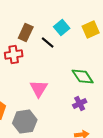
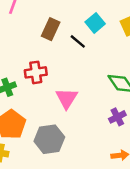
red cross: (14, 55) -> (36, 72), moved

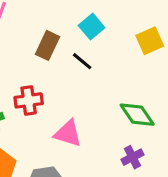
cyan square: (95, 23) -> (92, 27), moved
pink triangle: (67, 98) -> (68, 134), turned -45

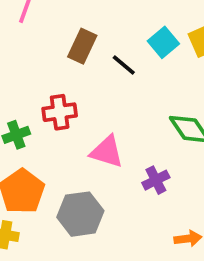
cyan square: (92, 27) -> (163, 42), moved
purple cross: (132, 157) -> (156, 180), moved

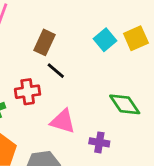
black line: (124, 65) -> (56, 71), moved
purple cross: (156, 180) -> (99, 142), turned 36

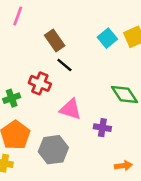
brown rectangle: (44, 42) -> (55, 40), turned -60
red cross: (28, 92) -> (40, 83), turned 30

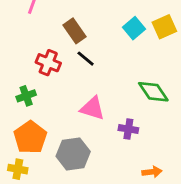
red cross: (40, 83) -> (48, 63), moved

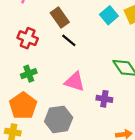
red cross: (48, 63) -> (28, 38), moved
green cross: (26, 96) -> (29, 74), moved

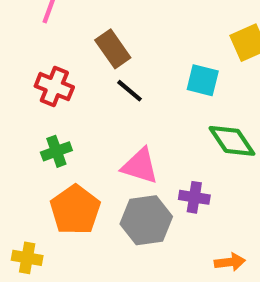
cyan square: (109, 15) -> (203, 80), moved, turned -36
orange pentagon: (23, 106) -> (75, 210), moved
gray hexagon: (59, 119) -> (146, 220), moved

